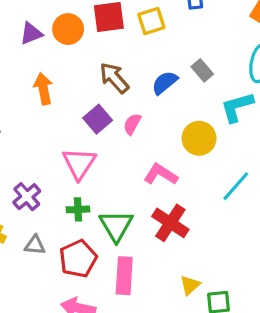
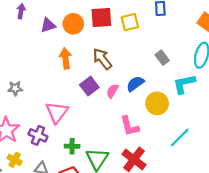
blue semicircle: (165, 83) -> (135, 84), moved
orange arrow: (43, 89) -> (66, 58), moved
pink triangle: (79, 163) -> (57, 112), moved
pink L-shape: (161, 174) -> (130, 126), turned -140
purple cross: (27, 197) -> (38, 135), turned -30

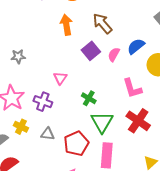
pink triangle: (57, 112) -> (60, 78), size x0.6
green cross: (72, 146) -> (89, 98), moved, turned 32

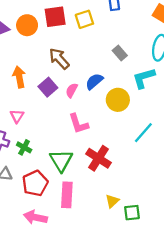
orange arrow: (66, 25) -> (19, 77), moved
pink L-shape: (132, 88) -> (79, 124), moved
green cross: (89, 98) -> (24, 147), moved

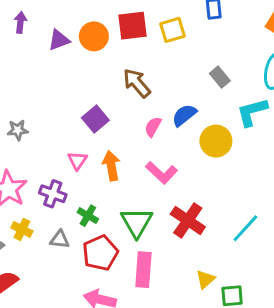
orange arrow: (19, 77) -> (111, 166), moved
purple square: (48, 87) -> (95, 119), moved
pink L-shape: (79, 124) -> (161, 173), turned -30
cyan line: (143, 133) -> (245, 228), moved
green cross: (24, 147) -> (88, 216), moved

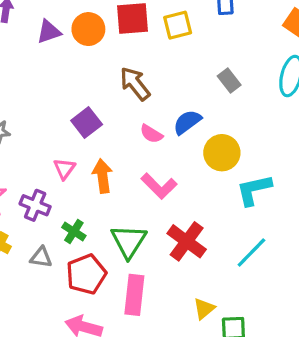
cyan L-shape: (252, 112) -> (254, 190), moved
pink semicircle: (153, 127) -> (151, 134), turned -90

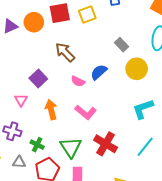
yellow circle: (222, 153) -> (137, 69), moved
pink triangle: (64, 169) -> (21, 100), moved

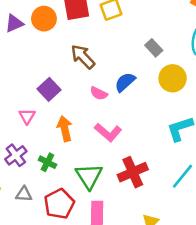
purple cross: (12, 131) -> (16, 155), turned 36
red cross: (106, 144) -> (133, 172), turned 35
green cross: (37, 145) -> (47, 162), moved

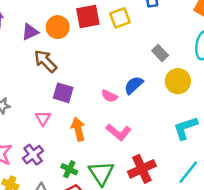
brown arrow: (83, 57) -> (45, 61), moved
purple square: (49, 89) -> (63, 93), turned -30
green cross: (47, 162) -> (69, 169), moved

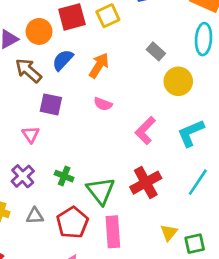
blue semicircle: (134, 85) -> (63, 60), moved
orange arrow: (78, 129) -> (99, 65), moved, turned 50
pink L-shape: (119, 132) -> (145, 131), moved, turned 100
green cross: (69, 169) -> (64, 176), moved

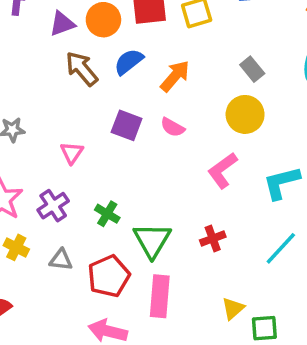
yellow circle: (178, 81) -> (245, 114), moved
purple square: (51, 104) -> (127, 125), moved
red cross: (146, 183) -> (213, 239), size x0.6

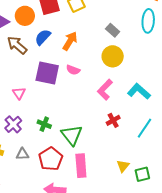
purple square: (127, 125) -> (47, 73), size x1.4
cyan L-shape: (281, 183) -> (139, 91), turned 65
red cross: (213, 239) -> (113, 120), moved

